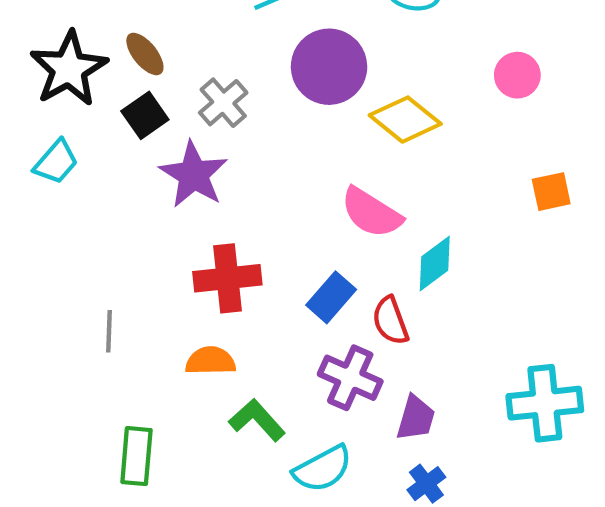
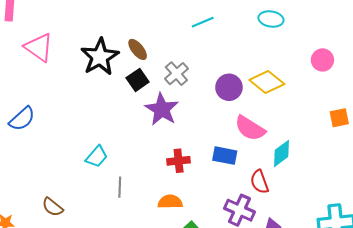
purple circle: (329, 67) -> (229, 87), moved, size x0.7
cyan trapezoid: (56, 162) -> (97, 157), moved
red cross: (227, 278) -> (179, 161), size x0.7
blue rectangle: (331, 297) -> (225, 156), moved, turned 60

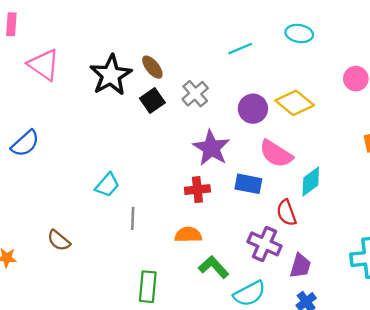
cyan line: (203, 22) -> (240, 49), moved
purple star: (162, 109) -> (211, 148), moved

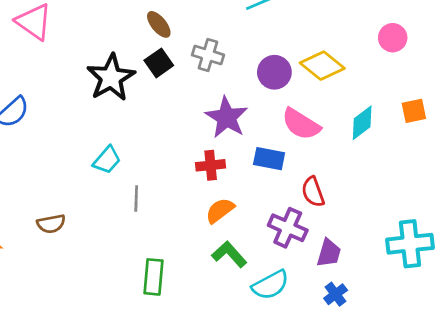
black star: (111, 75) -> (111, 78), moved
gray cross: (195, 94) -> (208, 55), turned -32
cyan diamond: (311, 181) -> (362, 123), moved
orange semicircle: (188, 235) -> (220, 210), moved, turned -36
brown semicircle: (59, 240) -> (51, 224), turned -50

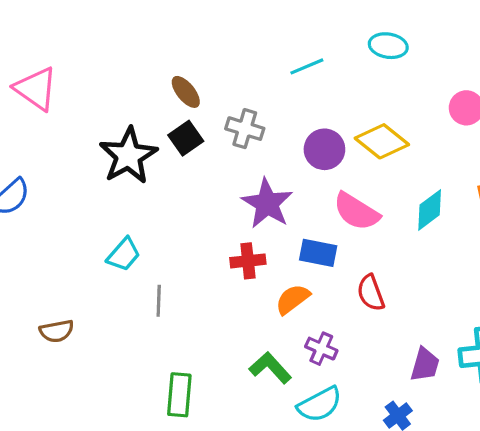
orange semicircle: (220, 210) -> (293, 299), moved
purple cross: (288, 228) -> (321, 349), moved, size x0.7
purple trapezoid: (329, 253) -> (425, 365), moved

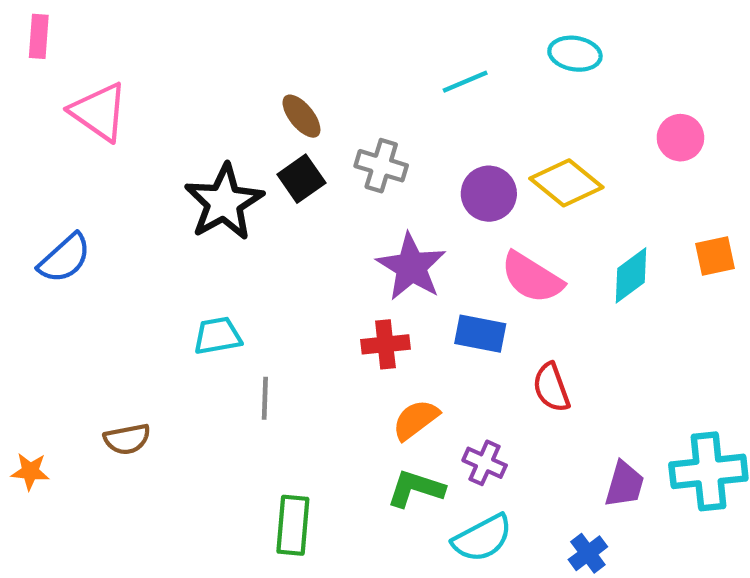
cyan trapezoid: (124, 255) -> (218, 336), turned -141
orange semicircle: (293, 299) -> (416, 420), moved
green L-shape: (270, 368) -> (416, 489), turned -30

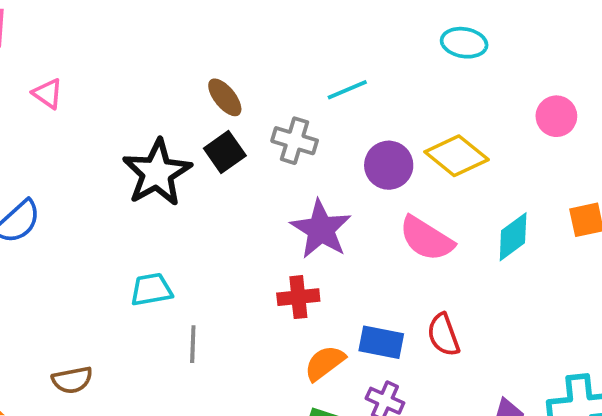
cyan line: (465, 82) -> (347, 90), moved
pink triangle: (99, 112) -> (48, 94), size x0.6
blue rectangle: (480, 334) -> (381, 342), moved

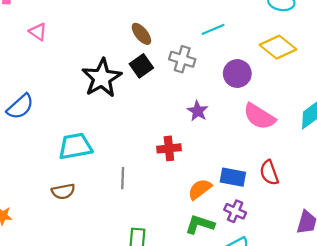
yellow diamond: (457, 156) -> (278, 47), moved
purple star: (321, 229) -> (198, 111), size x0.6
cyan trapezoid: (151, 290) -> (75, 146), moved, size x1.4
red cross: (298, 297) -> (169, 148), moved
brown semicircle: (72, 380) -> (63, 191), moved

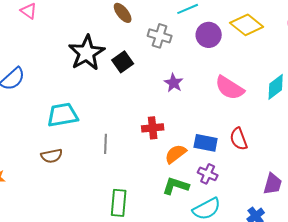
black square: (141, 66) -> (123, 62), moved
purple circle: (237, 74) -> (209, 35), moved
red cross: (169, 148) -> (153, 128), moved

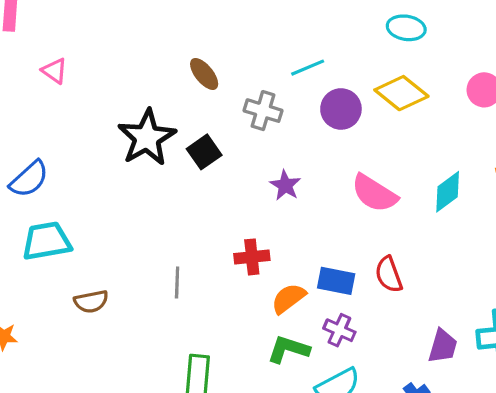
cyan trapezoid: (63, 115) -> (47, 241), moved

